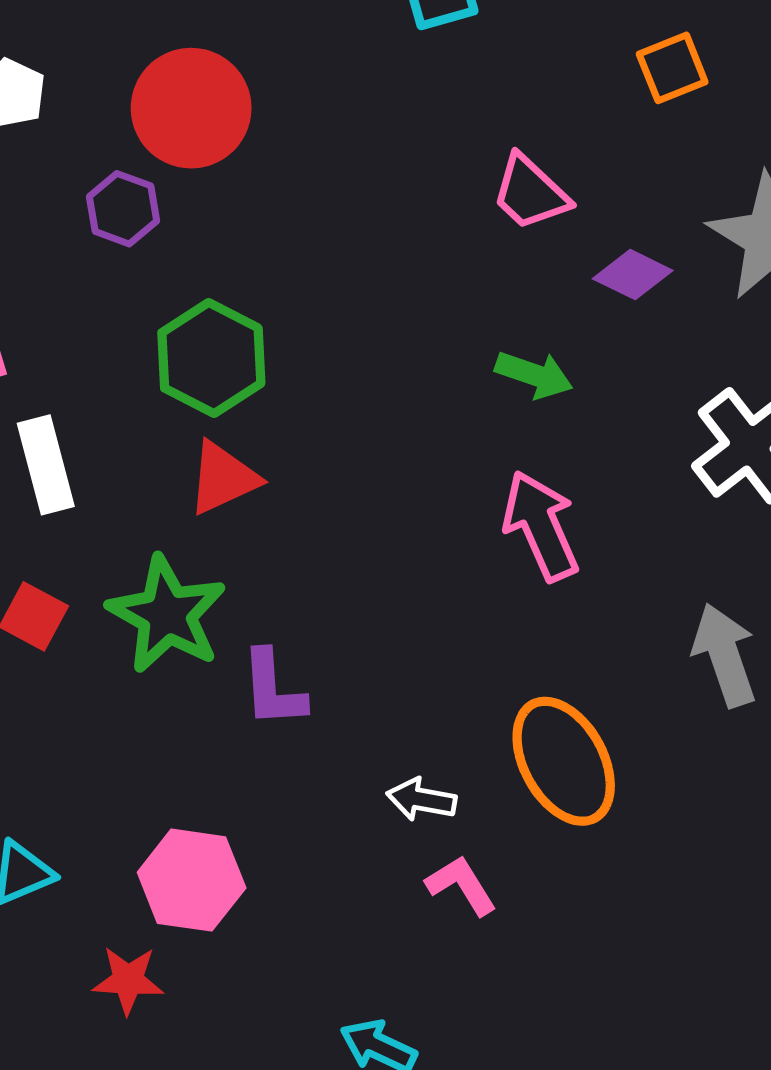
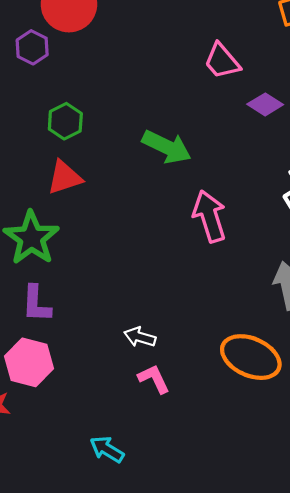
green hexagon: (211, 358) -> (65, 121), size x0.7
green arrow: (534, 375) -> (167, 147), moved, size x1.4
purple L-shape: (273, 689) -> (36, 304), moved
orange ellipse: (564, 761) -> (251, 357), moved, turned -44

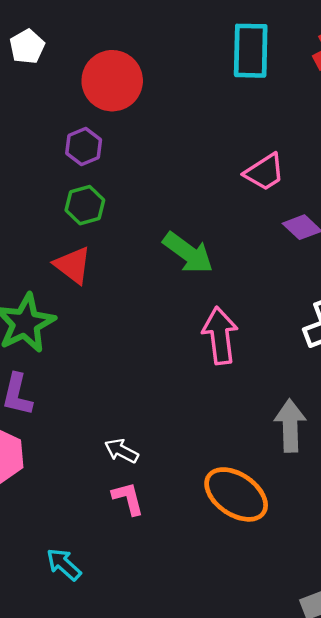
purple hexagon: (32, 47) -> (84, 146), moved
pink trapezoid: (222, 61) -> (264, 172), turned -93
red triangle: (65, 178) -> (73, 265), turned 45

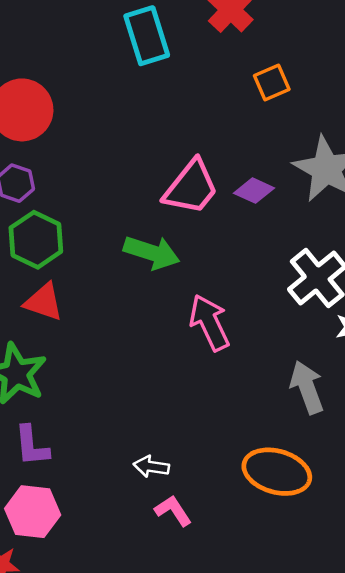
pink trapezoid: (264, 172) -> (191, 187), moved, size x1.4
green hexagon: (85, 205) -> (36, 240), size x1.4

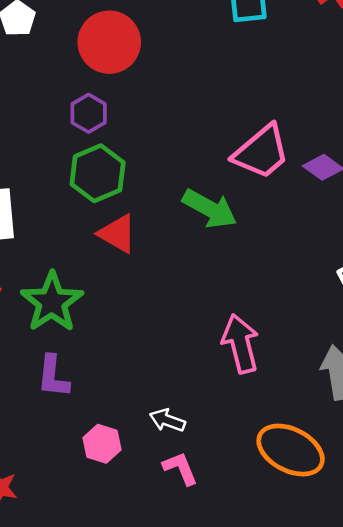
red triangle: (44, 302) -> (118, 234), moved
pink arrow: (210, 323) -> (240, 344), moved
pink hexagon: (33, 512) -> (102, 444), moved, size x0.7

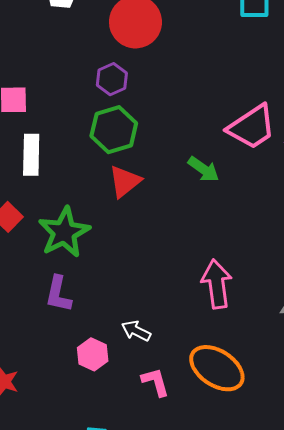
green arrow: (210, 209) -> (204, 169), size x0.7
red triangle: (118, 234) -> (125, 182), turned 45
white arrow: (167, 420) -> (136, 331), moved
orange ellipse: (291, 450) -> (217, 368), moved

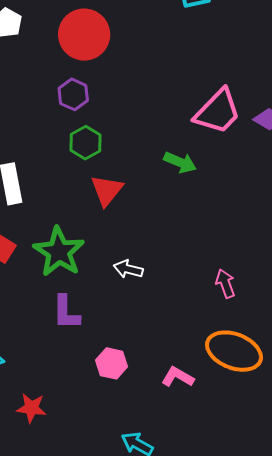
green hexagon: (114, 130) -> (85, 143), size x0.7
pink arrow: (217, 284) -> (225, 283), moved, size x0.6
white arrow: (136, 331) -> (128, 269), moved
pink L-shape: (155, 382) -> (178, 377), turned -32

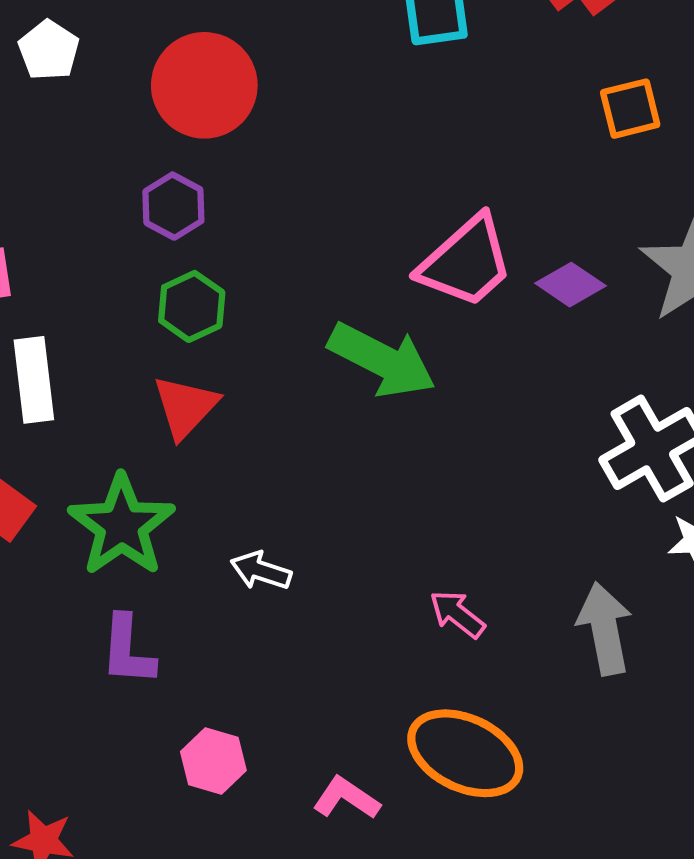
green arrow: (180, 162) -> (382, 360), size x1.6
red triangle: (107, 190) -> (185, 407), moved
pink arrow: (225, 283) -> (457, 614), turned -36

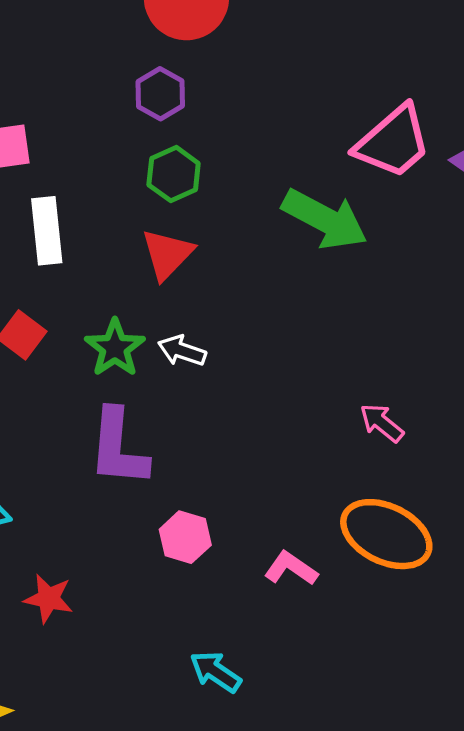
green star: (122, 525) -> (115, 348), size x0.7
white arrow: (261, 571) -> (182, 351), moved
purple L-shape: (128, 650) -> (118, 448), size x1.4

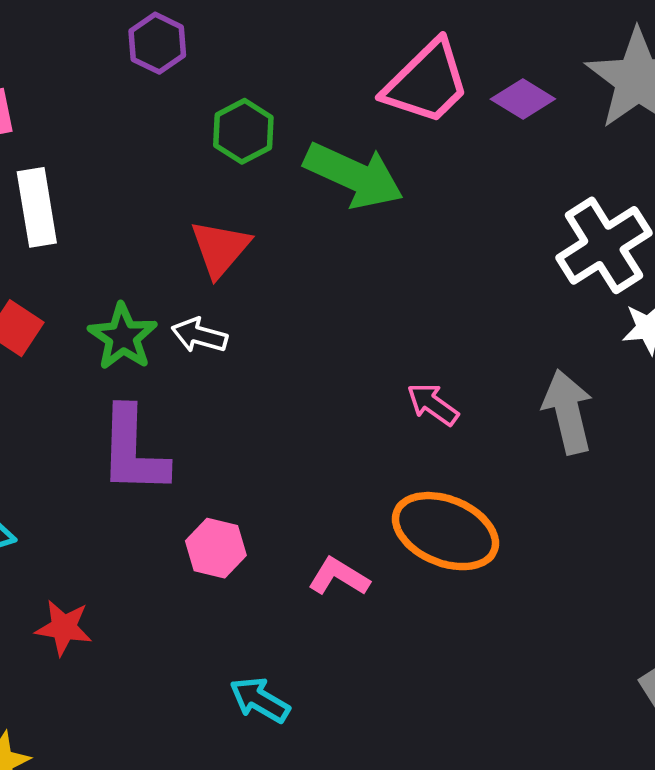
green hexagon: (174, 174) -> (243, 131), moved
red triangle: (167, 254) -> (220, 248), moved

